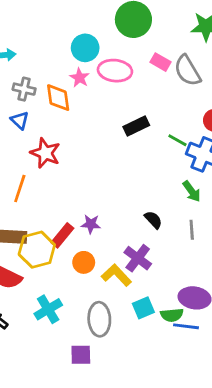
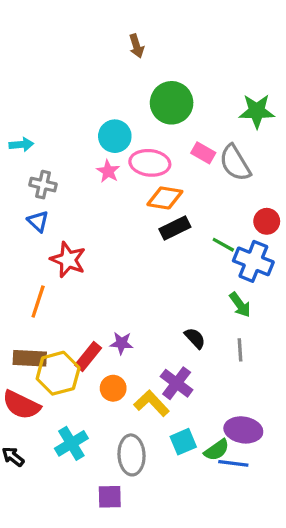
orange diamond: (58, 98) -> (165, 198), moved, turned -72
green semicircle: (172, 315) -> (217, 450), turned -30

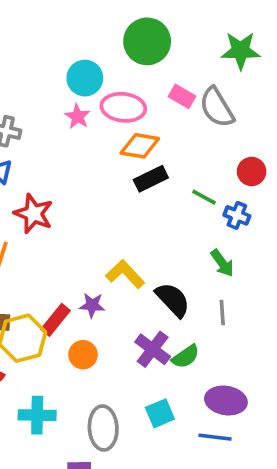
blue cross: (253, 261) -> (237, 215), size x0.6
black semicircle: (195, 338) -> (173, 300), size x1.5
yellow L-shape: (152, 403) -> (125, 274), moved
cyan cross: (71, 443) -> (37, 415), turned 32
green semicircle: (217, 450) -> (186, 357), moved

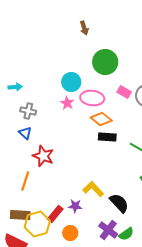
orange diamond: (140, 146) -> (101, 119), turned 30
black rectangle: (151, 179) -> (107, 137), turned 30

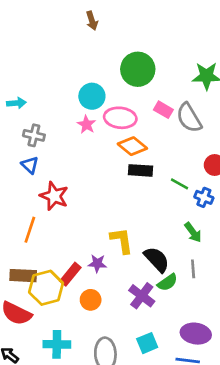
brown arrow: (84, 28) -> (92, 21), moved
yellow L-shape: (93, 189) -> (122, 241), turned 35
green semicircle: (126, 234) -> (167, 282), moved

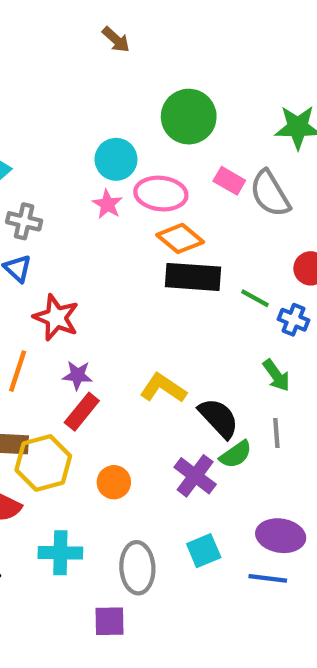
brown arrow: (92, 21) -> (116, 40), turned -30
black rectangle: (140, 170) -> (193, 277), size x1.4
yellow L-shape: (122, 241) -> (163, 388), turned -48
purple star: (97, 263) -> (78, 375), moved
red rectangle: (70, 274) -> (82, 412), moved

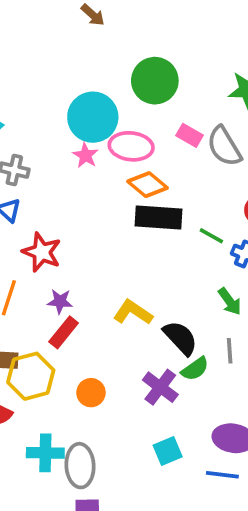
cyan circle: (116, 159) -> (93, 117), size x1.4
gray ellipse: (137, 568) -> (80, 466), moved

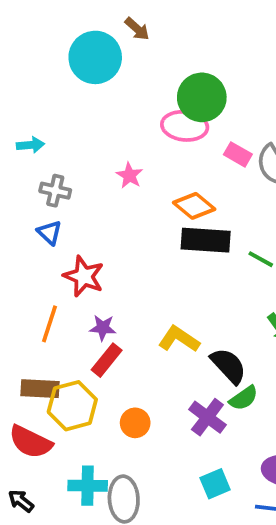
cyan circle: (93, 117) -> (95, 57), moved
pink ellipse: (131, 146) -> (185, 126), moved

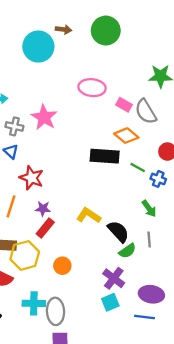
brown arrow: (137, 29) -> (63, 29), turned -35
green circle: (202, 97) -> (106, 31), moved
pink star: (129, 175) -> (44, 117), moved, size x1.6
orange diamond: (194, 206) -> (126, 136), moved
purple cross: (207, 417) -> (114, 278), moved

